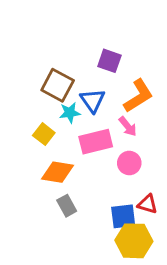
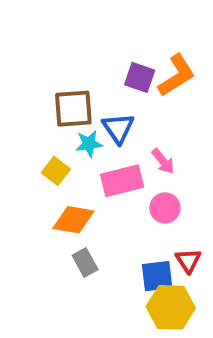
brown square: (58, 85) -> (73, 109), turned -32
orange L-shape: (138, 96) -> (177, 76), moved
red triangle: (148, 204) -> (188, 261), turned 40

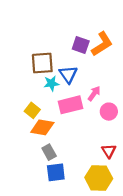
pink arrow: (163, 161) -> (94, 93), turned -105
yellow square: (56, 171) -> (32, 110), moved
pink circle: (165, 208) -> (109, 112), moved
blue square: (157, 276) -> (56, 172), moved

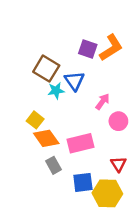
brown square: (42, 63) -> (46, 69), turned 35
pink rectangle: (71, 105) -> (80, 143), moved
orange diamond: (42, 127) -> (46, 138), turned 45
blue square: (56, 172) -> (83, 182), moved

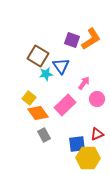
pink rectangle: (80, 143) -> (65, 105), moved, turned -30
red triangle: (118, 164) -> (97, 134), turned 40
blue square: (83, 182) -> (77, 144), moved

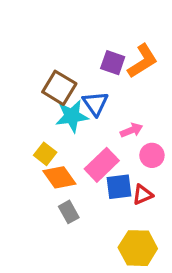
cyan star: (46, 74) -> (72, 116), size x1.5
pink arrow: (84, 83) -> (132, 130), turned 32
red triangle: (97, 134) -> (143, 195), moved
blue square: (77, 144) -> (119, 187), moved

